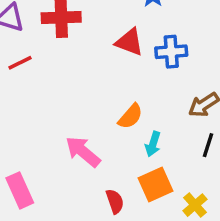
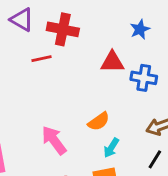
red triangle: (129, 42) -> (112, 62), turned -35
red line: (20, 63) -> (42, 59), moved

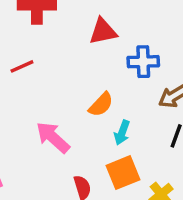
red line: (42, 59) -> (22, 66), moved
blue cross: (144, 78) -> (143, 62), moved

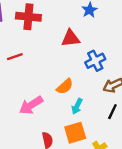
blue cross: (143, 62) -> (95, 61), turned -30
pink arrow: (53, 137) -> (31, 105), turned -80

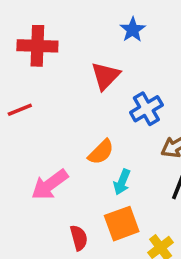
red triangle: (70, 38) -> (105, 76), turned -36

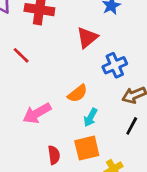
red line: (20, 110) -> (21, 55), turned 60

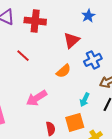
orange semicircle: (78, 93) -> (63, 71), moved
cyan arrow: (91, 117) -> (85, 100), moved

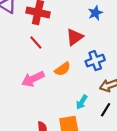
red line: (23, 56) -> (36, 43), moved
pink arrow: (37, 98) -> (33, 79), moved

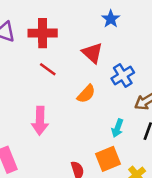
red triangle: (75, 37) -> (92, 53), turned -30
pink arrow: (33, 79) -> (40, 121), moved, turned -50

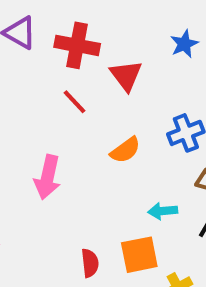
red triangle: (92, 53) -> (126, 75), moved
cyan arrow: (117, 128) -> (163, 211), turned 54

